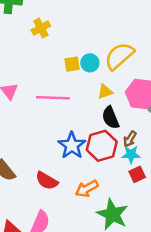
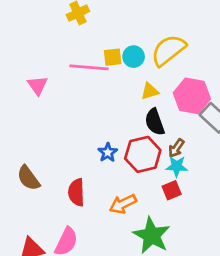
pink line: (53, 98) -> (89, 67), moved
blue star: (72, 145) -> (108, 152), size x0.6
red square: (137, 174) -> (172, 190), moved
red semicircle: (47, 181) -> (76, 192), turned 55

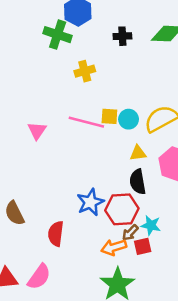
brown arrow: (176, 148) -> (130, 233), moved
blue star: (108, 152) -> (90, 202), size x1.5
orange arrow: (123, 204) -> (114, 247), moved

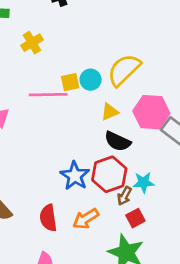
black semicircle: (138, 182) -> (118, 141), turned -40
red square: (143, 246) -> (135, 218), moved
orange arrow: (114, 247) -> (86, 219), moved

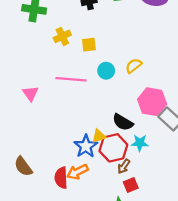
yellow semicircle: (124, 70) -> (134, 66), size x0.6
yellow square: (70, 82) -> (89, 45), moved
yellow triangle: (110, 112) -> (99, 136), moved
cyan star: (144, 182) -> (140, 143), moved
orange arrow: (86, 219) -> (77, 172), moved

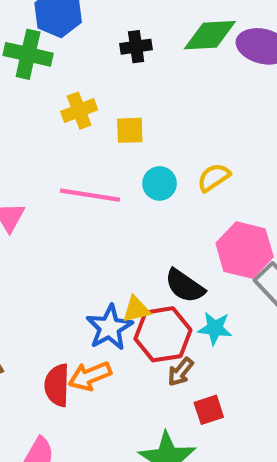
red square: (131, 185) -> (209, 410), moved

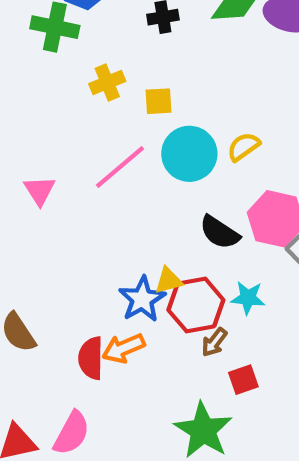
cyan circle: (160, 183) -> (189, 154), size x1.6
pink line: (90, 195) -> (120, 167), turned -48
black semicircle: (185, 286) -> (220, 232), moved

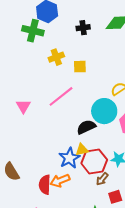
cyan circle: (189, 154) -> (104, 111), moved
black semicircle: (220, 232) -> (86, 127), moved, turned 120

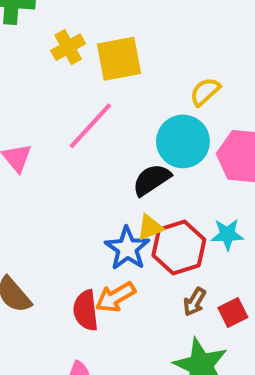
yellow square: (80, 67) -> (119, 59), size x1.6
brown arrow: (102, 179) -> (195, 302), moved

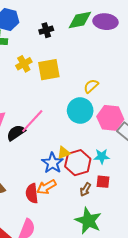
pink line: (90, 126) -> (32, 121), moved
black semicircle: (152, 180) -> (16, 133), moved
red square: (233, 313) -> (103, 182), moved, turned 32

